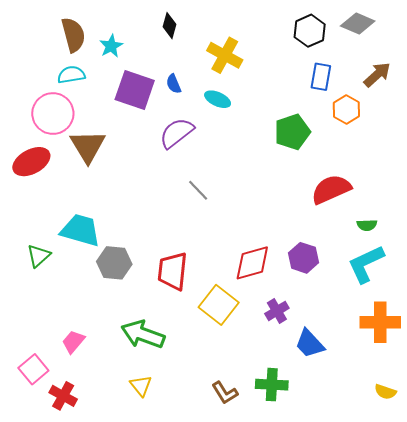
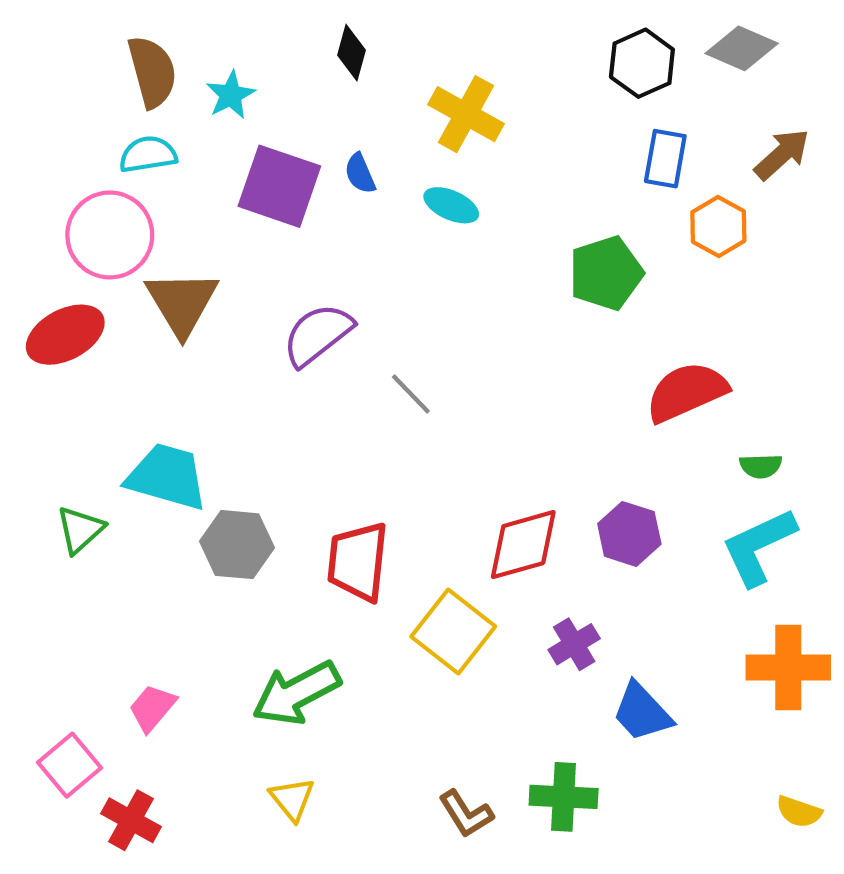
purple semicircle: (177, 133) -> (318, 335), moved
green arrow: (143, 334) -> (296, 693), turned -48

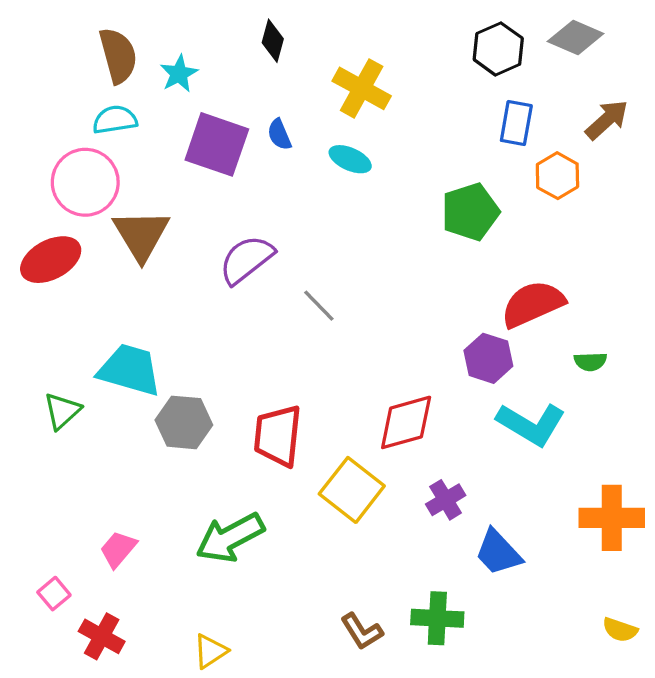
purple hexagon: (629, 534) -> (488, 358), moved
cyan L-shape: (759, 547) -> (531, 424), moved, turned -124
pink square: (69, 765) -> (54, 594), size x0.7
yellow triangle: (292, 799) -> (210, 651), moved, turned 36

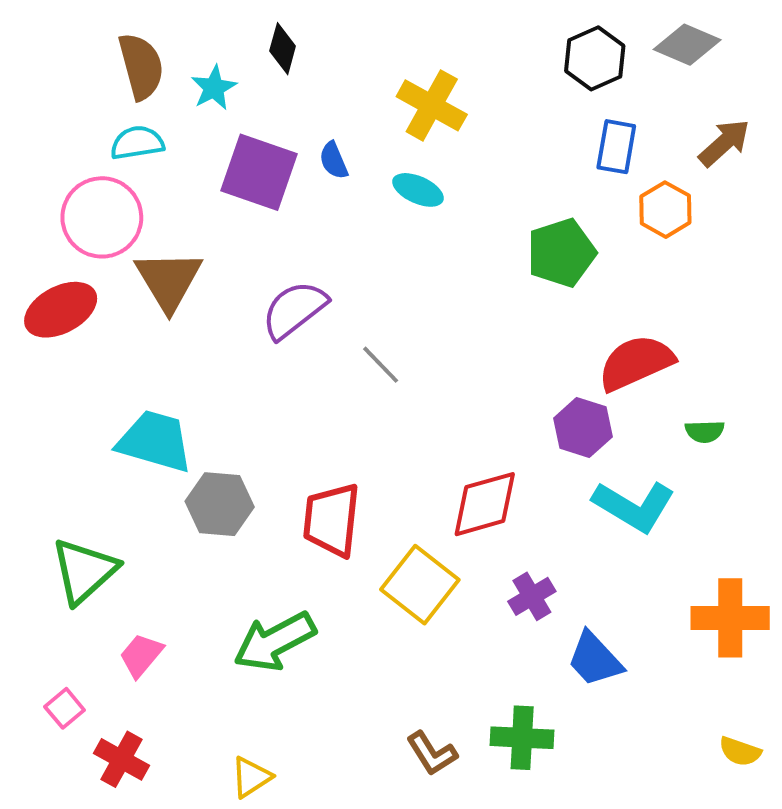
black diamond: (273, 41) -> (283, 49), moved
green triangle: (62, 411) -> (84, 571), moved, size x1.5

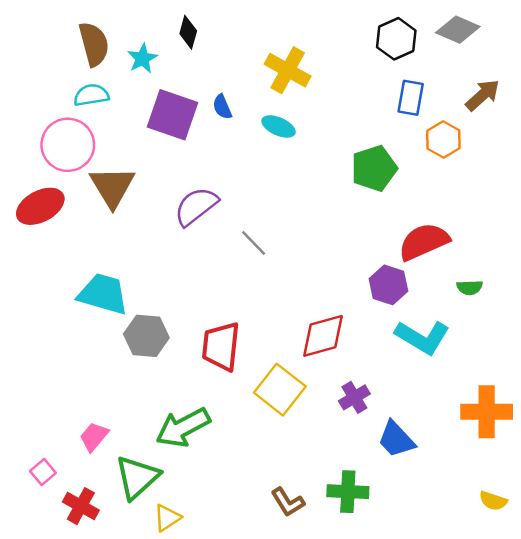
green triangle: (84, 571) -> (137, 477), moved

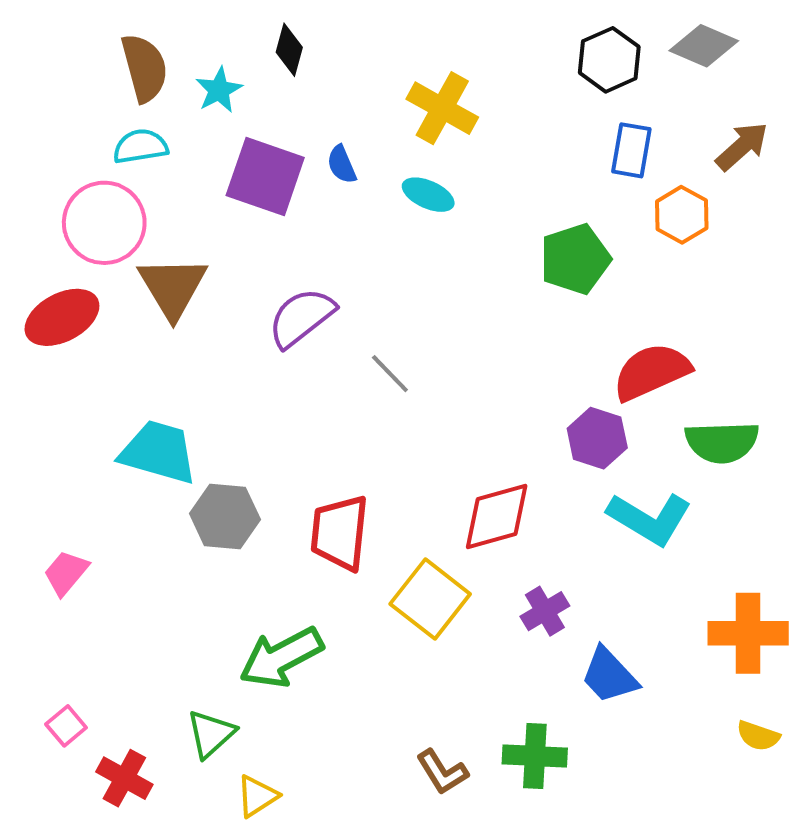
green semicircle: (470, 287) -> (722, 442), size x1.8
pink trapezoid: (94, 437) -> (66, 573), moved
green triangle: (137, 477) -> (211, 734), size x0.7
yellow semicircle: (493, 501) -> (758, 736), moved

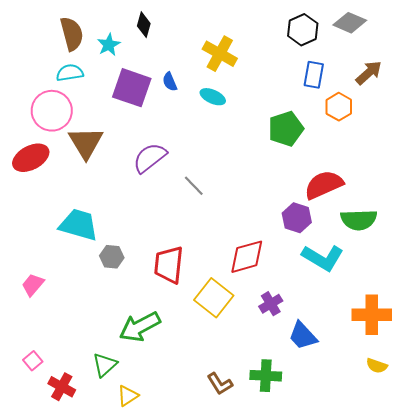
gray hexagon: (225, 517) -> (112, 257), size x0.7

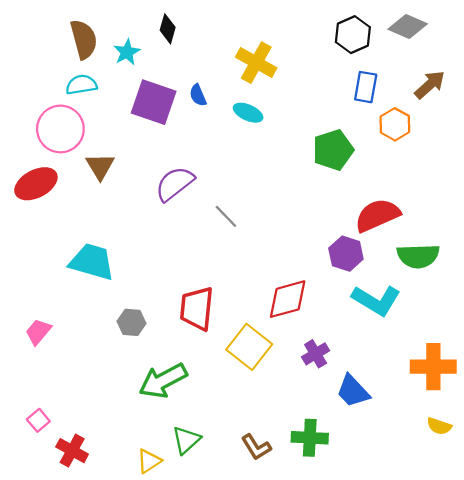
brown triangle: (86, 143) -> (100, 166), size x0.7
gray hexagon: (112, 257) -> (132, 322), moved
green triangle: (105, 365) -> (186, 440), moved

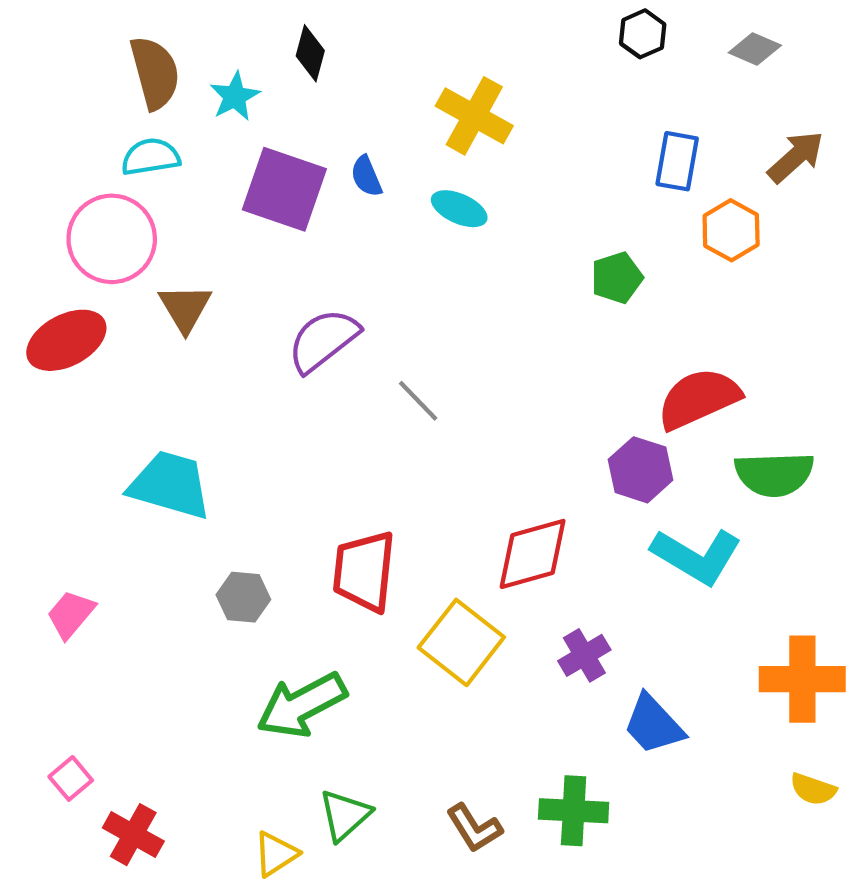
gray diamond: (408, 26) -> (755, 49), size x0.7
black hexagon: (353, 35) -> (643, 34), moved, size x0.7
green pentagon: (333, 150) -> (617, 278), size x0.7

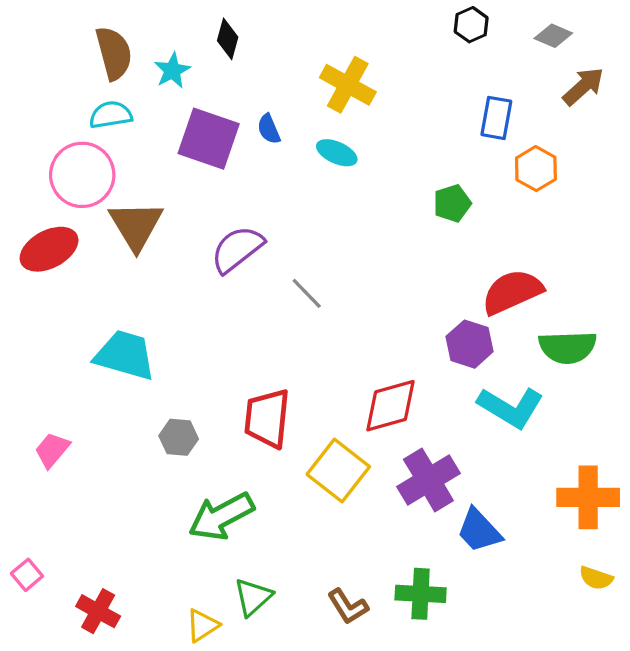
brown arrow: (796, 157) -> (583, 86), moved
brown triangle: (185, 308) -> (136, 225), size x1.4
purple cross: (584, 655) -> (428, 480), size x1.6
pink square: (71, 778) -> (27, 575), moved

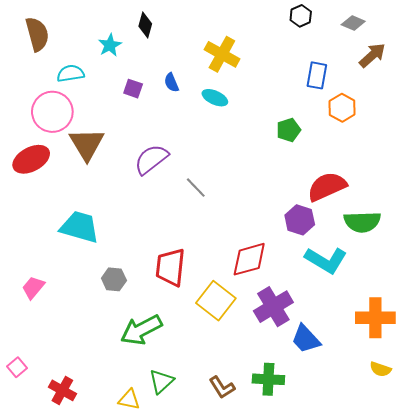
brown semicircle: (114, 53) -> (37, 34), moved
purple square: (209, 139) -> (133, 89), size x0.5
yellow triangle: (202, 625) -> (129, 400), turned 45

